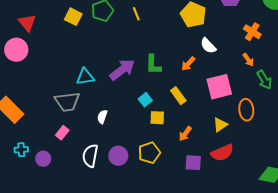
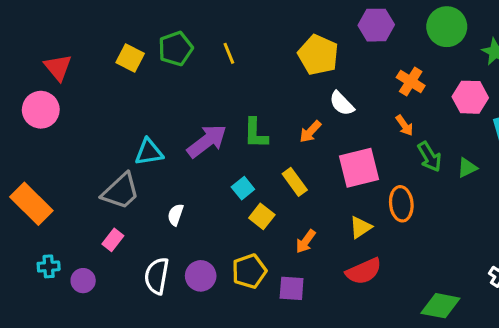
gray trapezoid: (67, 102) -> (121, 191), turned -36
yellow square: (157, 118) -> (262, 216), turned 35
purple square: (193, 163) -> (292, 288), moved

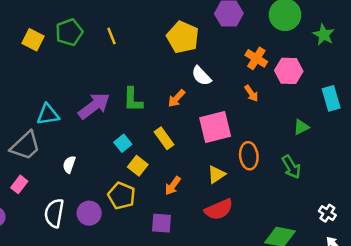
pink hexagon: (470, 97) -> (289, 71), moved
green arrow: (429, 157) -> (291, 167), moved
yellow pentagon: (249, 271) -> (122, 196), moved, turned -30

